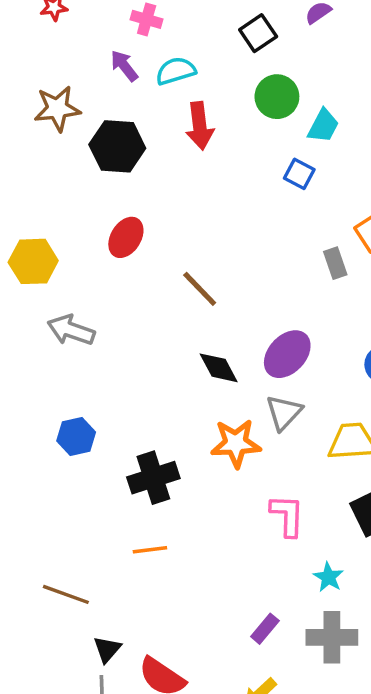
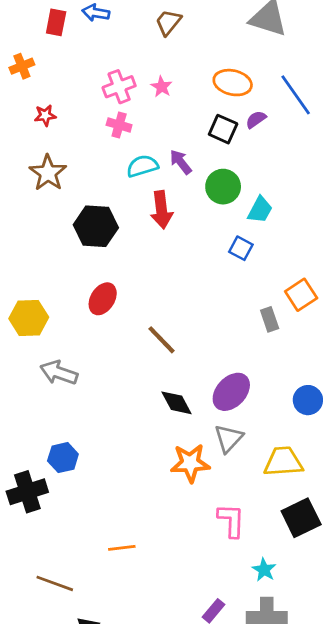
black square: (258, 33) -> (223, 129), moved, turned -32
purple arrow: (124, 66) -> (181, 162), moved
brown star: (57, 109) -> (48, 173), moved, turned -30
black cross: (153, 478) -> (27, 492), moved

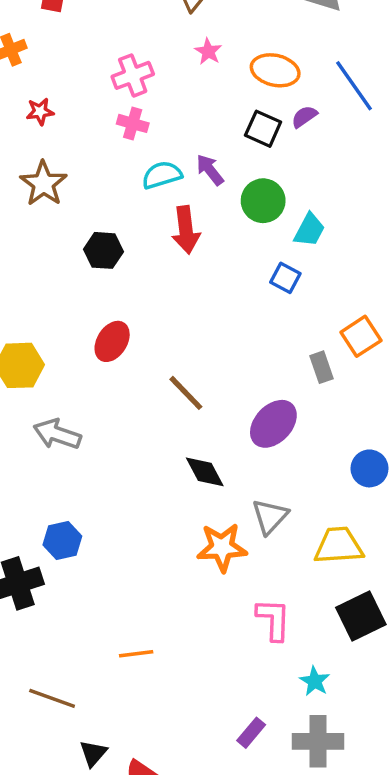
pink star: (161, 87) -> (208, 51), moved
black hexagon: (96, 226) -> (104, 250), size x0.7
purple ellipse: (231, 392) -> (273, 424), moved

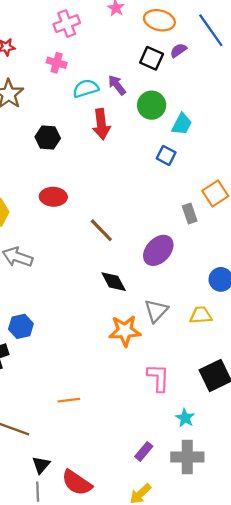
pink cross: (133, 123) -> (57, 63), moved
red ellipse: (112, 341) -> (53, 197), turned 60
yellow trapezoid: (339, 546) -> (201, 315), moved, size x0.7

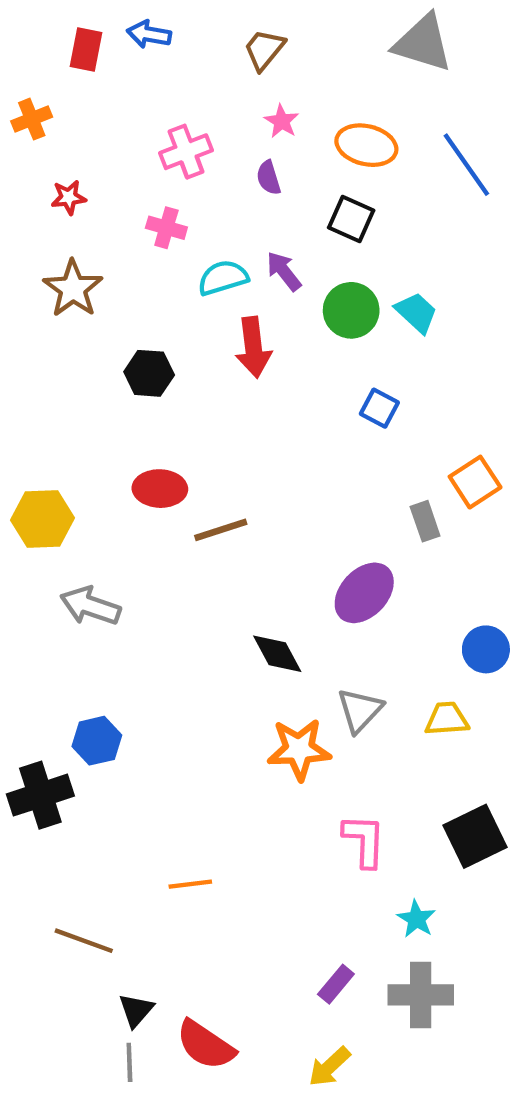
purple semicircle: (178, 50) -> (269, 178), moved, turned -72
cyan trapezoid: (182, 124) -> (416, 313), moved, turned -75
brown line: (101, 230) -> (221, 530), moved, turned -64

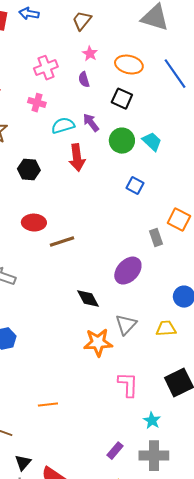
orange square: (475, 482) -> (179, 220), turned -30

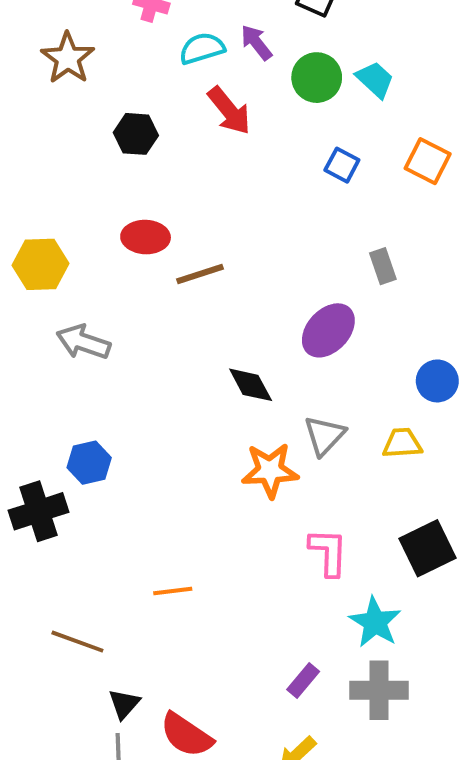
red arrow: (77, 158) -> (229, 111), turned -32
orange square: (179, 220) -> (428, 161), moved
cyan star: (152, 421) -> (375, 622), size x1.5

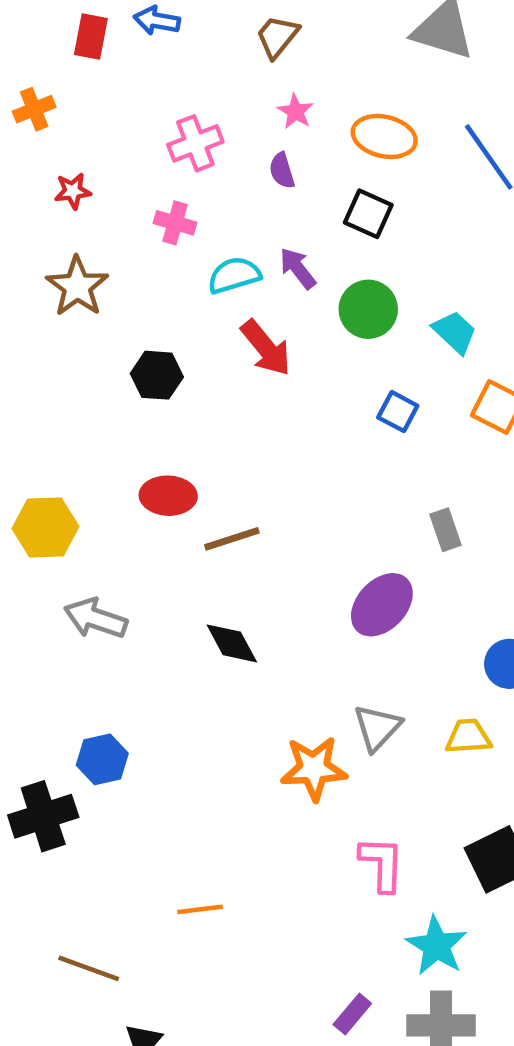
cyan trapezoid: (375, 79) -> (455, 332), moved
black diamond: (251, 385) -> (232, 643), moved

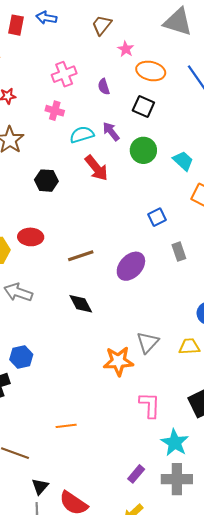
pink star: (296, 111) -> (126, 49), moved
blue square: (398, 412) -> (157, 217), moved, turned 36
red ellipse: (168, 496) -> (31, 237), moved
purple ellipse: (382, 605) -> (131, 266), moved

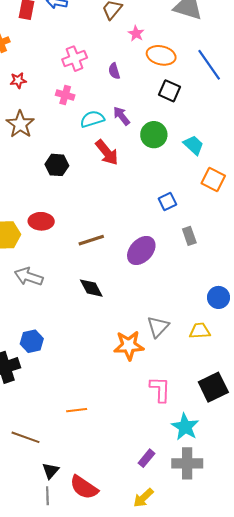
black square: (143, 106) -> (169, 91), moved

